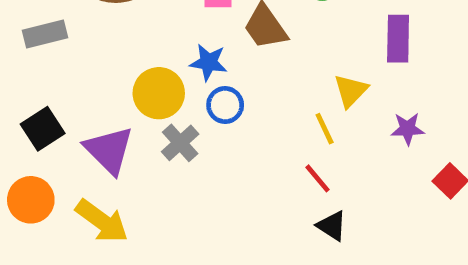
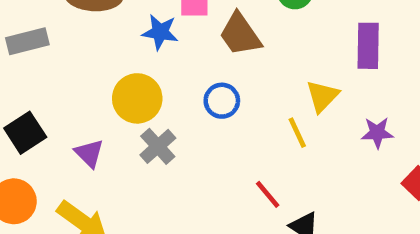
blue star: (209, 62) -> (160, 32), moved
blue circle: (225, 105) -> (222, 101), moved
purple triangle: (109, 150) -> (89, 153), size x0.6
red line: (317, 178) -> (268, 194), moved

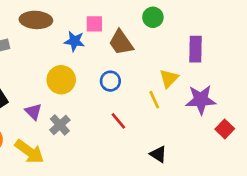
purple star: (377, 133) -> (201, 100), size x1.6
gray cross: (158, 146) -> (60, 125), moved
red line: (268, 194) -> (118, 121), moved

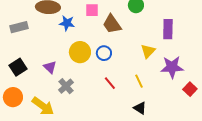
blue star: (74, 41) -> (67, 23), moved
yellow circle: (61, 80) -> (80, 52), moved
yellow line: (154, 100) -> (139, 81), moved
purple triangle: (33, 112) -> (50, 67), moved

